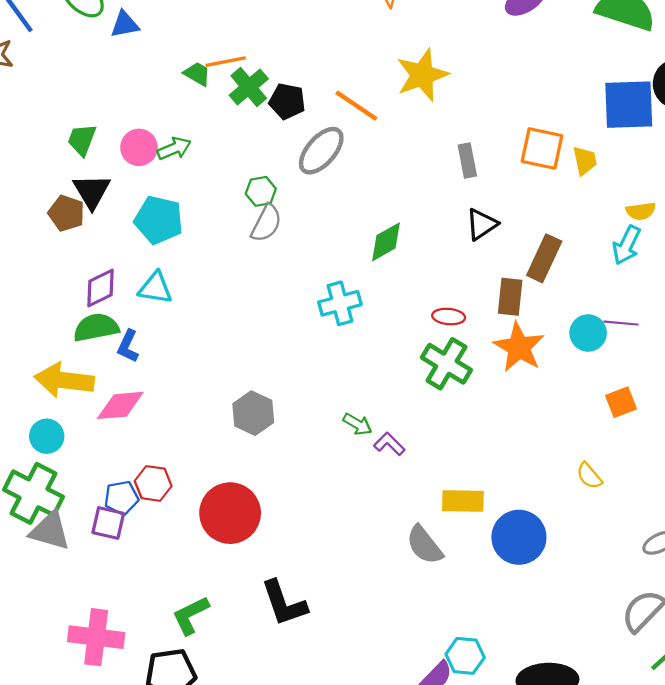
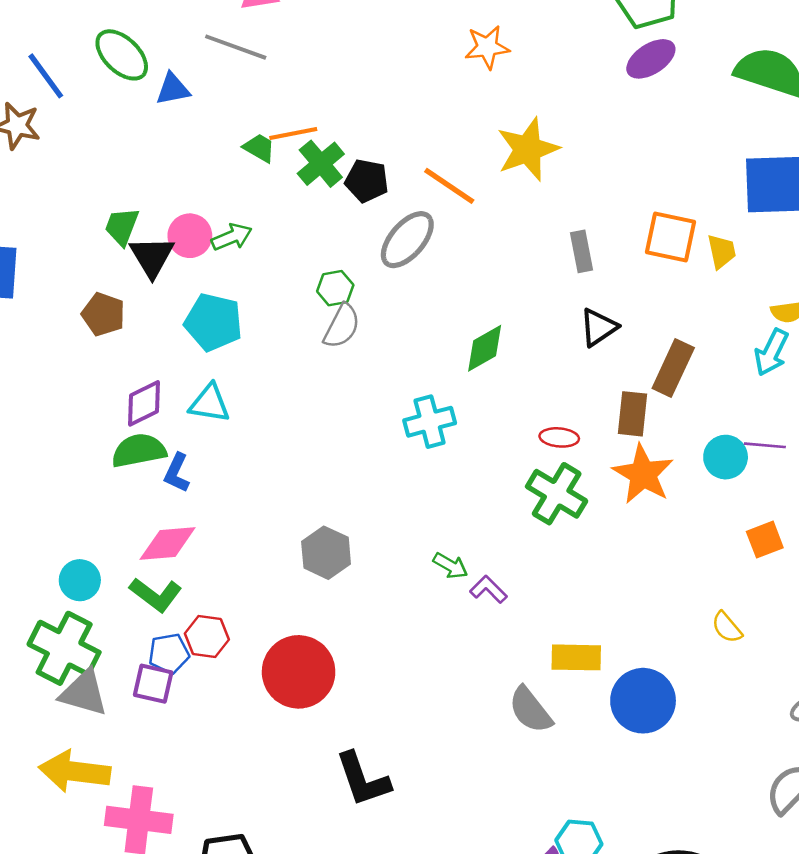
black triangle: (92, 191) -> (152, 257), moved
yellow arrow: (64, 380) -> (75, 771), moved
green L-shape: (191, 615) -> (156, 595), moved, turned -117

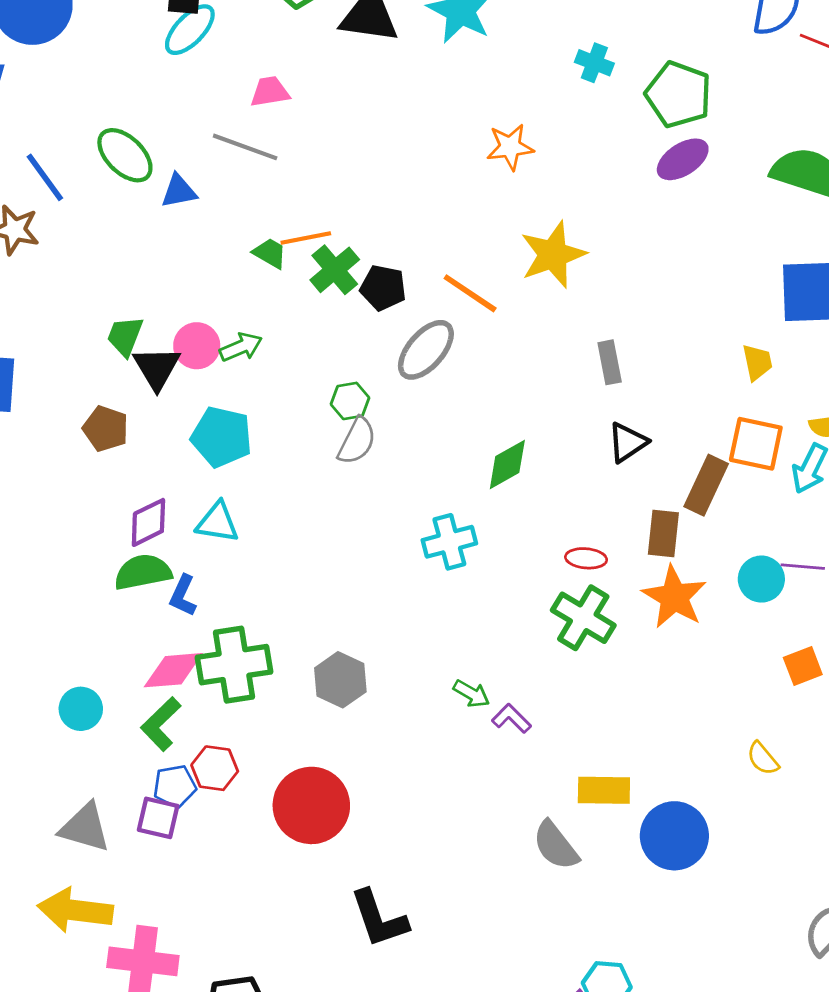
orange square: (671, 237) -> (756, 444), moved
green L-shape: (156, 595) -> (161, 724), turned 99
green cross: (64, 648) -> (234, 665), moved, turned -36

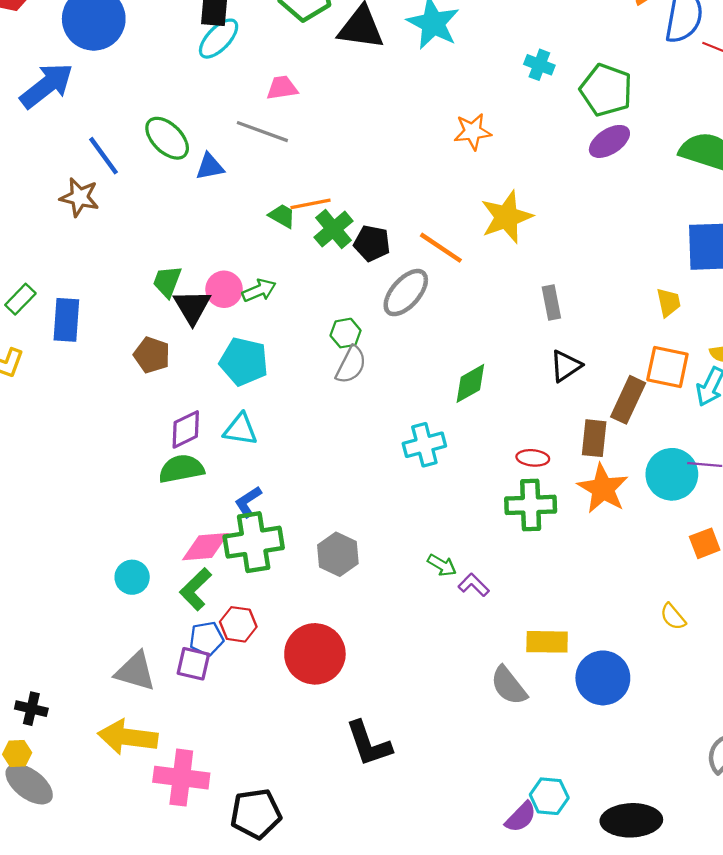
cyan circle: (761, 579) -> (672, 474), size x1.4
blue L-shape: (183, 596) -> (248, 502), moved, turned 32
green cross: (583, 618) -> (531, 505), turned -33

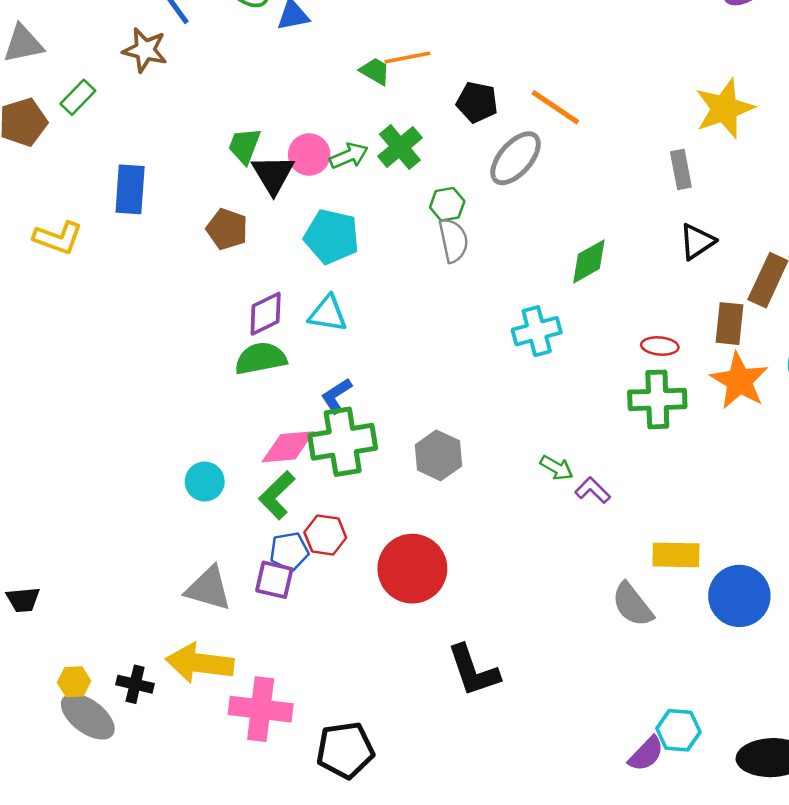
yellow star: (507, 217) -> (724, 108), moved
green cross: (334, 229) -> (400, 147), moved
green rectangle: (20, 299) -> (78, 97), moved
gray semicircle: (351, 365) -> (453, 240), turned -39
black cross: (31, 709) -> (135, 684), moved

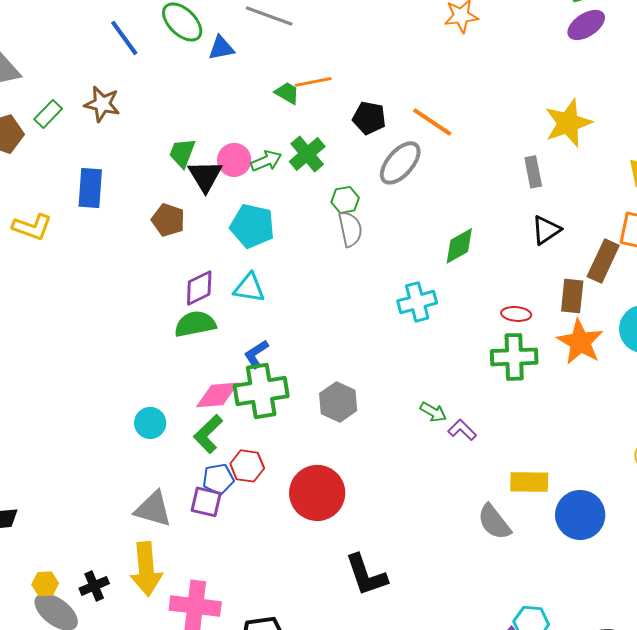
brown star: (145, 50) -> (102, 104), moved
yellow arrow: (200, 663) -> (146, 569), turned -102
black cross: (135, 684) -> (94, 586), turned -36

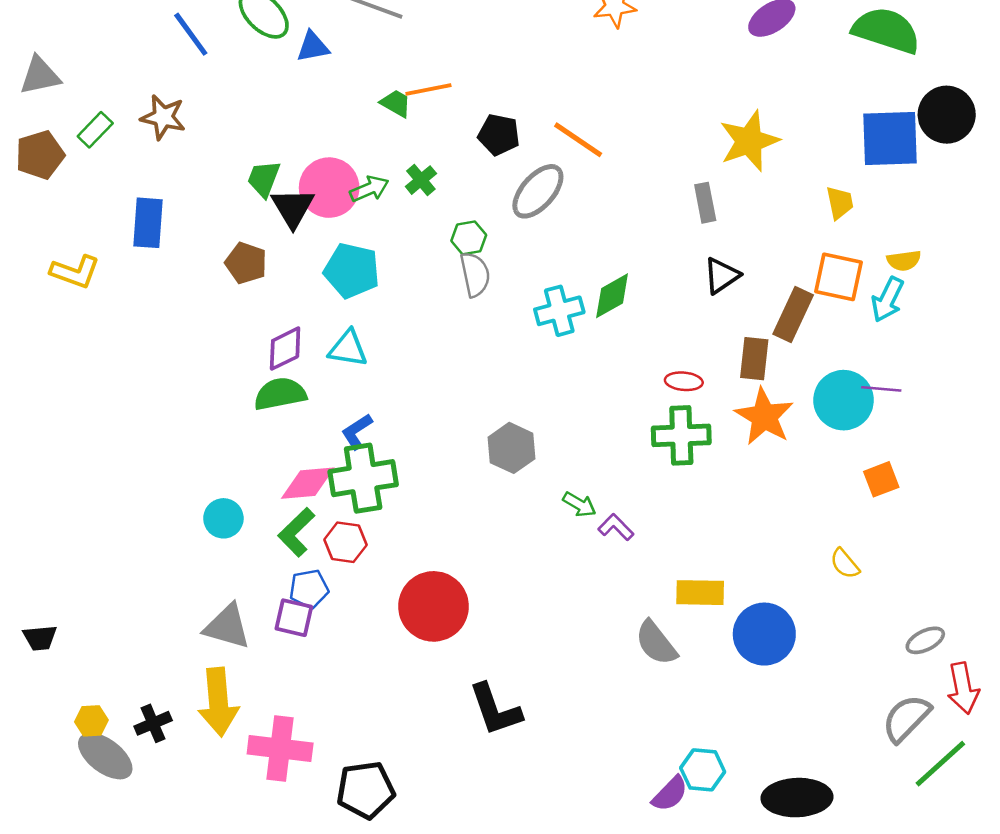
green cross: (307, 154) -> (421, 180), size x0.7
pink circle: (234, 160) -> (329, 188), size x1.4
cyan cross: (417, 302) -> (559, 311), moved
gray hexagon: (338, 402) -> (511, 448), moved
red hexagon: (247, 466) -> (345, 542), moved

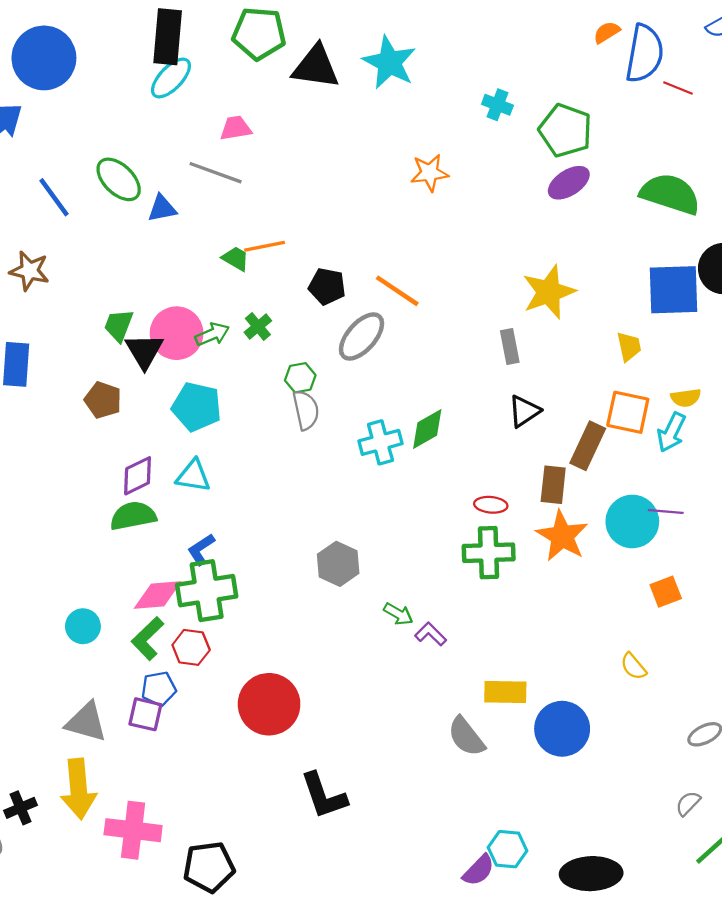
gray semicircle: (906, 718) -> (688, 803), size x0.6

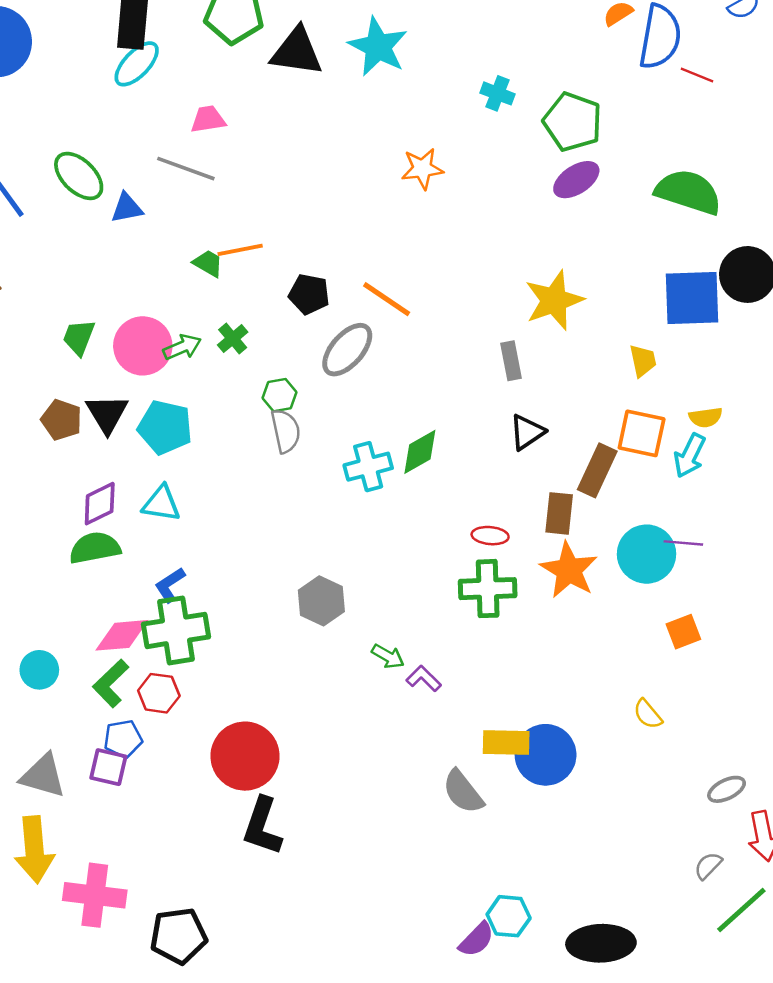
black triangle: (144, 351) -> (107, 414), moved
blue circle: (562, 729) -> (546, 755), moved
black L-shape: (324, 796) -> (262, 826), moved, turned 38

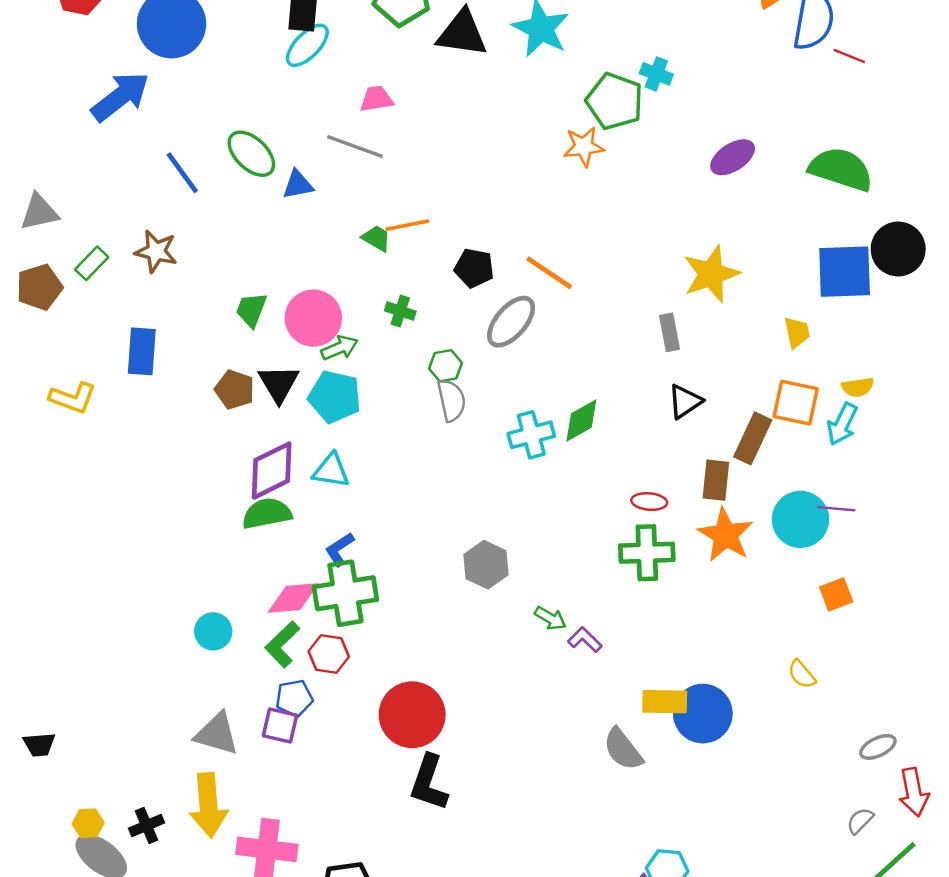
green pentagon: (573, 122) -> (615, 101), moved
green cross: (233, 339) -> (400, 311), turned -32
green arrow: (182, 347) -> (339, 348), moved
purple diamond: (100, 504) -> (272, 471), size x1.4

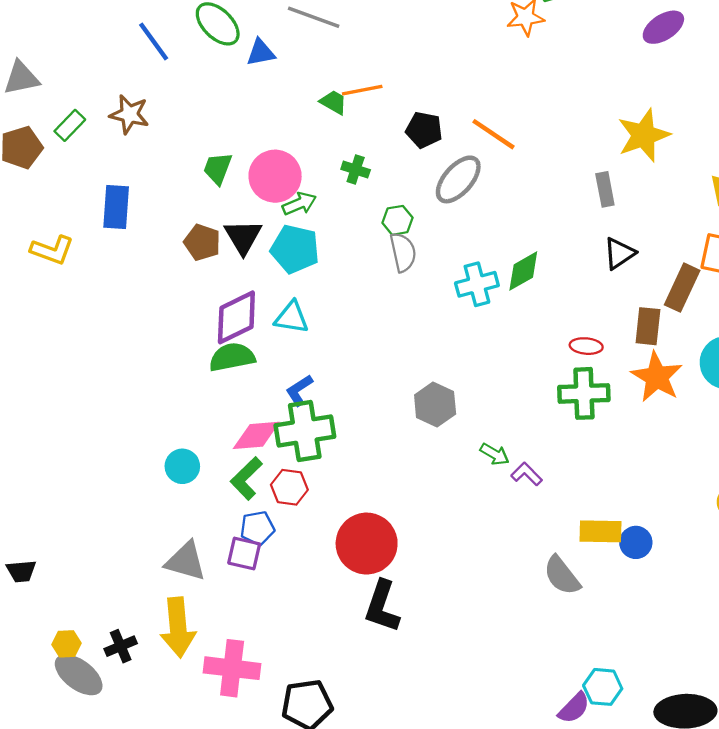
blue circle: (703, 714) -> (636, 542), size x0.6

